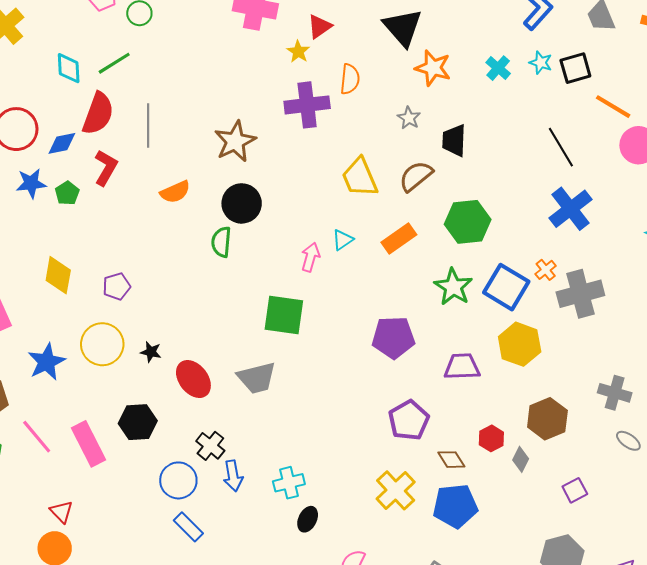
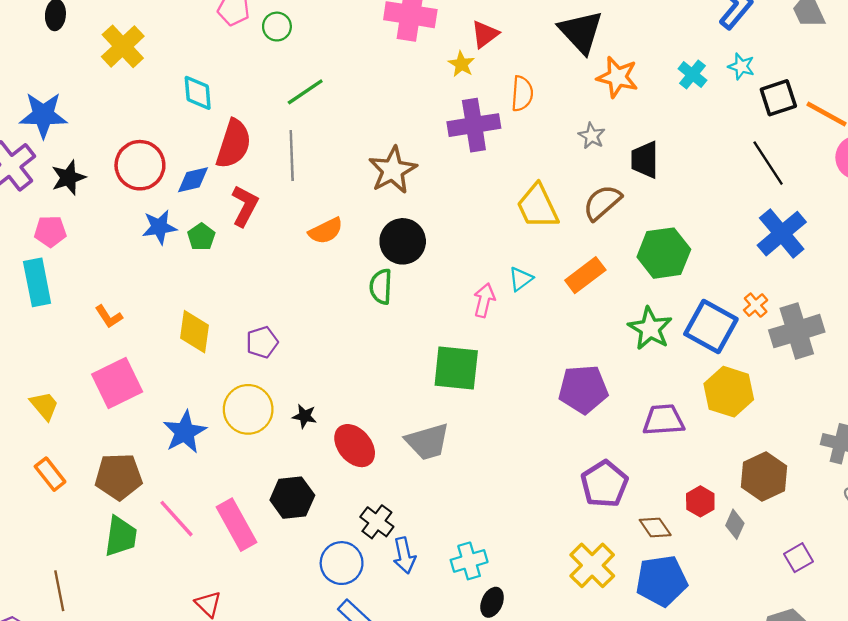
green line: (114, 63) -> (305, 92), moved
black square: (575, 68) -> (778, 98), moved

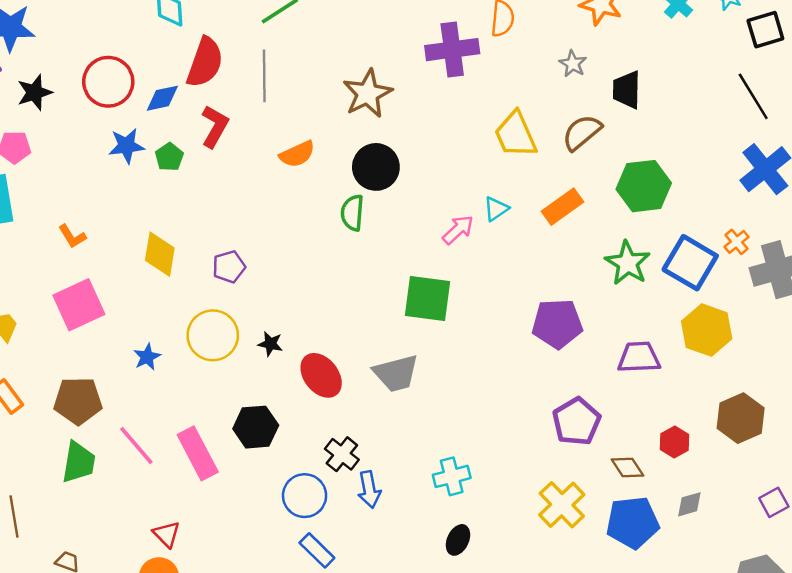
pink arrow: (484, 300) -> (458, 230), turned 32
blue star: (185, 432) -> (147, 357), size x0.6
gray diamond: (735, 524) -> (689, 504), moved, turned 48
cyan cross: (469, 561) -> (452, 476), moved

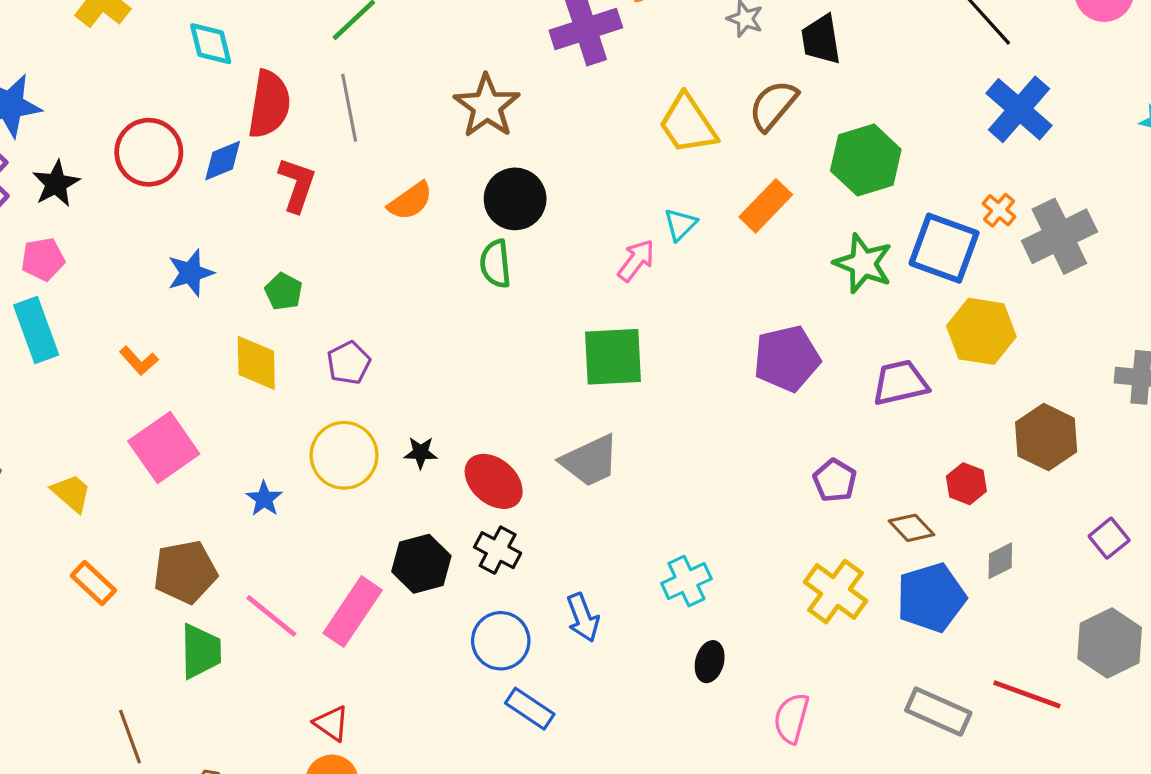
blue star: (126, 146) -> (191, 273), moved
green pentagon: (169, 157) -> (284, 292), moved
purple pentagon: (576, 422) -> (835, 480), size x0.7
pink rectangle: (198, 453) -> (353, 612), turned 72
black cross: (342, 454) -> (498, 550), moved

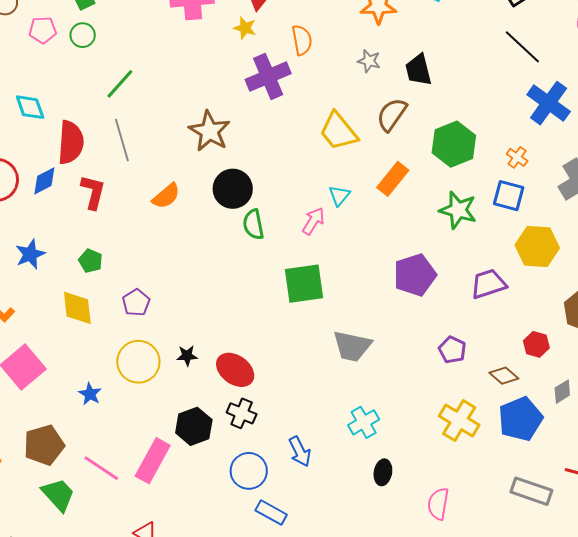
orange cross: (999, 210) -> (517, 157), moved
blue square: (944, 248) -> (509, 196), size x0.7
green semicircle: (495, 264) -> (253, 224), moved
gray trapezoid: (590, 461) -> (352, 346), moved, turned 42
green trapezoid: (201, 651) -> (58, 495), turned -36

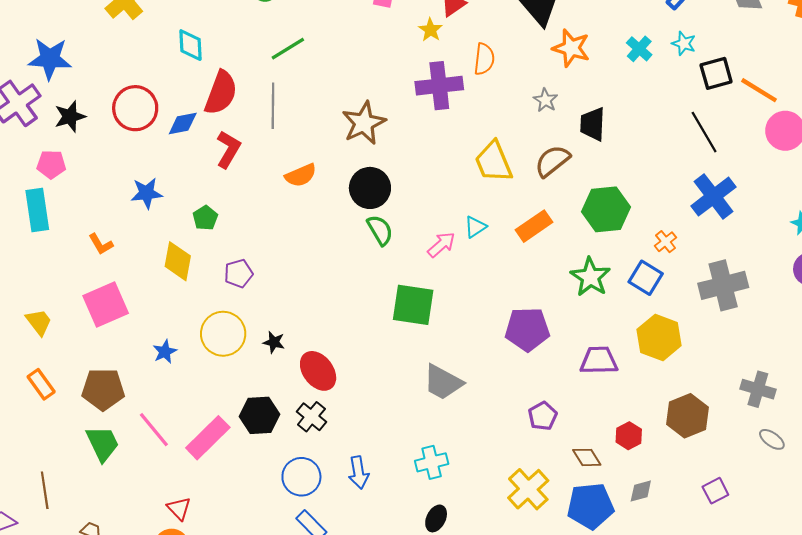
green semicircle: (253, 224) -> (380, 230), turned 144

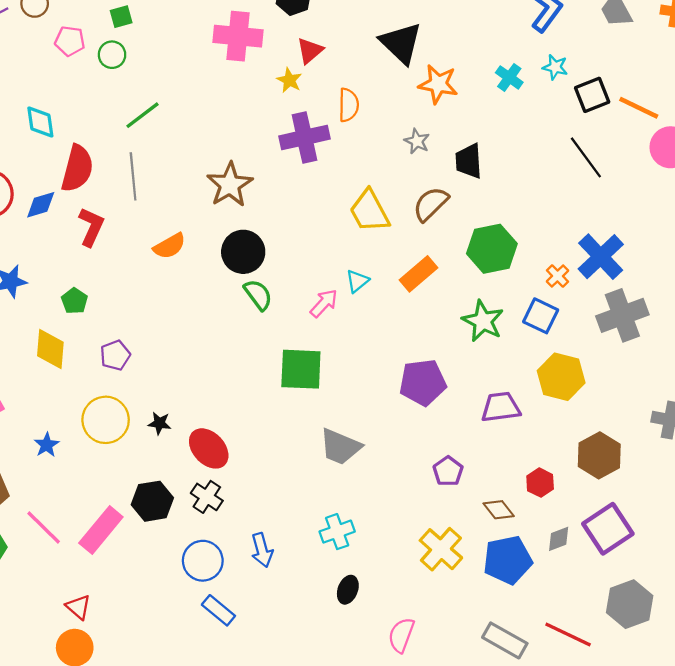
blue cross: (714, 196) -> (601, 257), moved
purple square: (715, 491) -> (608, 529), moved, size x1.8

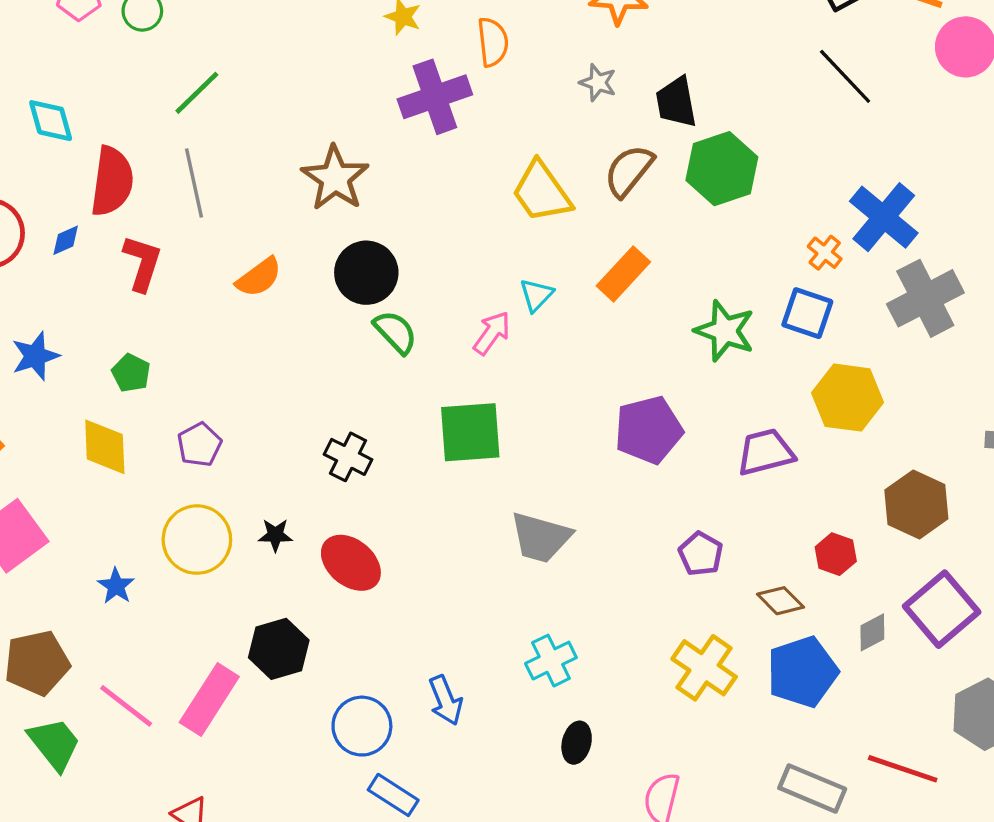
blue diamond: (41, 205) -> (66, 240), size x0.7
green hexagon: (492, 249) -> (722, 169), moved
black cross: (207, 497) -> (348, 457), moved

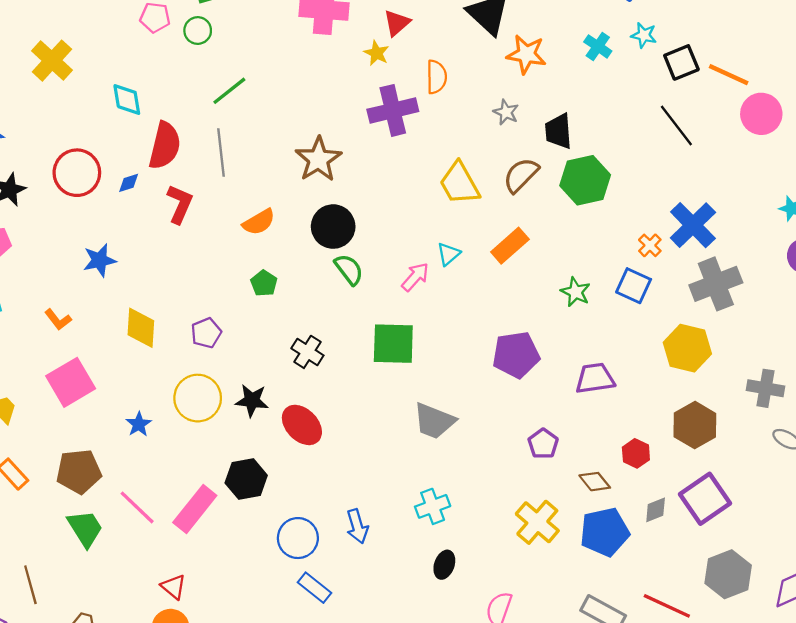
green star: (725, 331) -> (576, 292), size x0.7
green pentagon: (131, 373) -> (264, 283), moved
yellow hexagon: (848, 398) -> (687, 348), moved
black star: (275, 535) -> (252, 401), size x1.4

